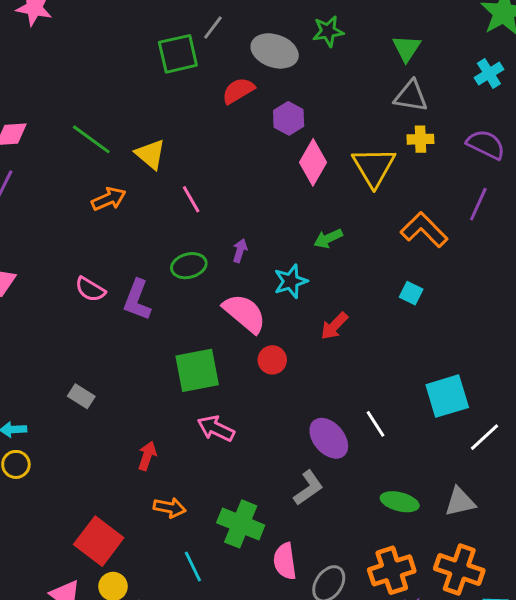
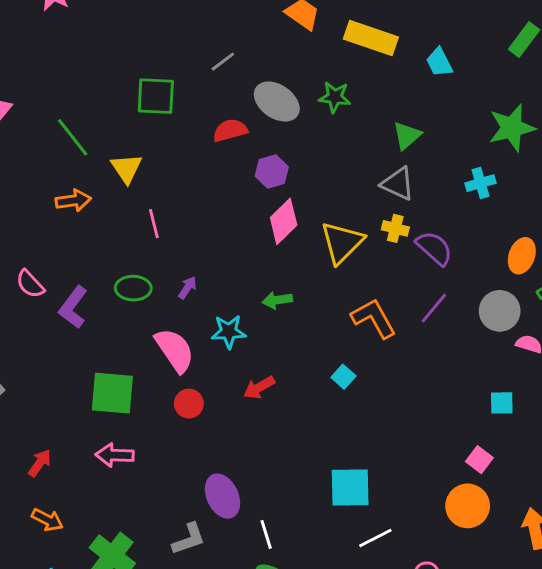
green square: (178, 54) -> (156, 96), moved
purple semicircle: (486, 144) -> (434, 248), moved
white line: (376, 424) -> (266, 534), moved
pink arrow: (216, 428) -> (115, 455), turned -39

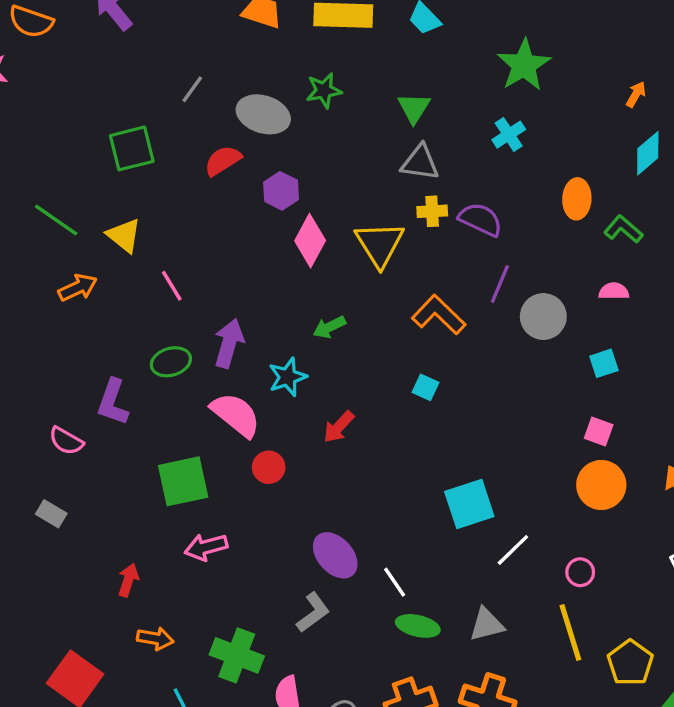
pink semicircle: (30, 284) -> (66, 441), moved
purple arrow: (187, 288) -> (229, 343), size x1.8
gray circle: (500, 311) -> (543, 317), moved

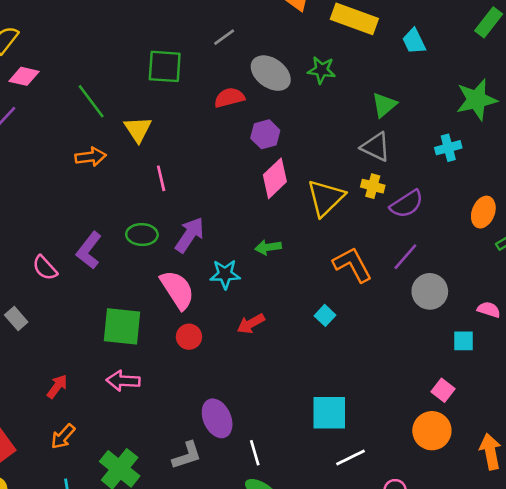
purple semicircle: (480, 219) -> (407, 204), turned 104
pink semicircle: (614, 291) -> (489, 310), moved
orange arrow: (155, 639) -> (63, 436), turned 104

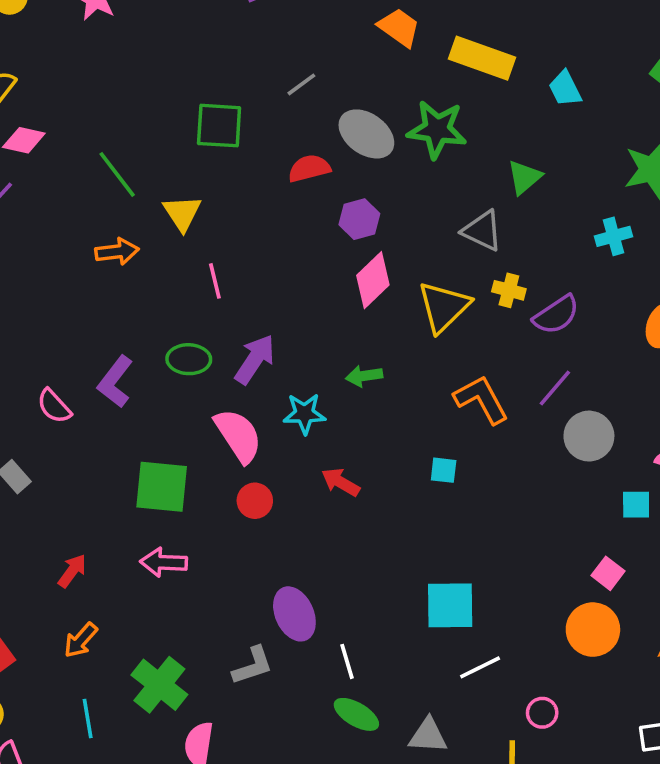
green star: (322, 70) -> (437, 129), size x1.5
gray triangle: (376, 147) -> (482, 231), moved
cyan square: (325, 315) -> (444, 470), turned -36
red arrow: (251, 324) -> (341, 482), turned 60

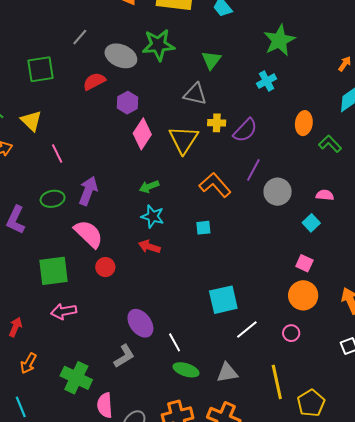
cyan star: (304, 414) -> (153, 216), moved, turned 30
cyan square: (636, 505) -> (311, 223), turned -30
pink circle: (542, 713) -> (291, 333), moved
cyan line: (88, 719) -> (21, 407), moved

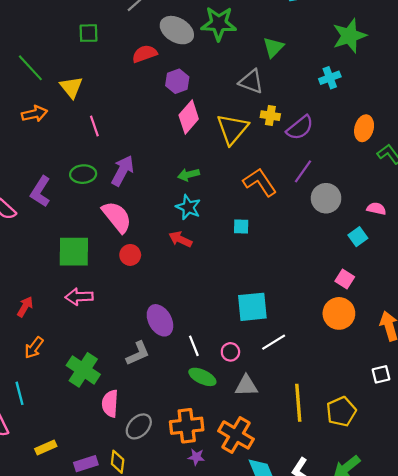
green square: (41, 69) -> (89, 33), size x0.7
pink circle: (291, 333) -> (230, 352), moved
yellow pentagon: (311, 403) -> (341, 412), moved

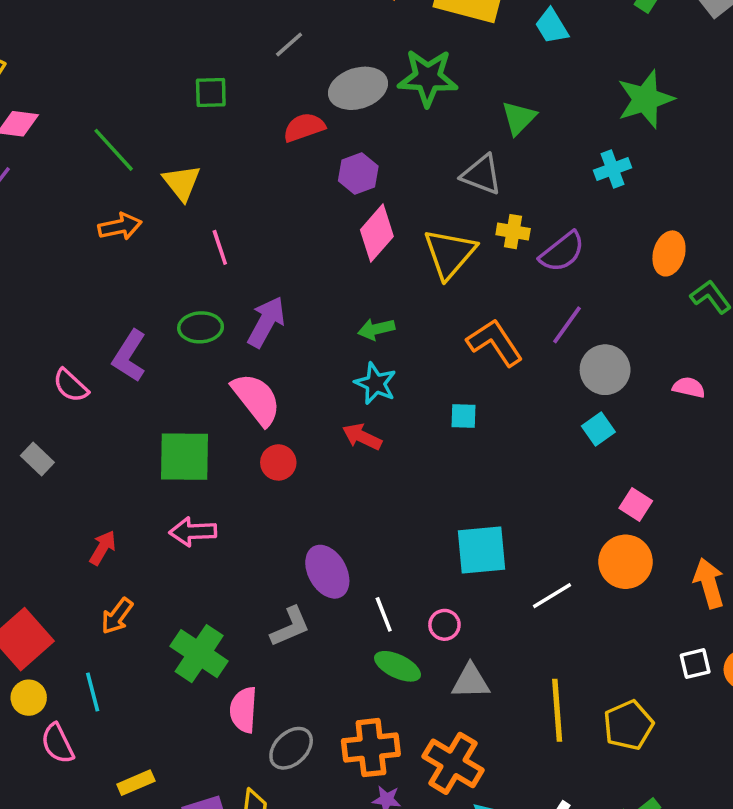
gray ellipse: (177, 30) -> (358, 88), turned -48
cyan square: (358, 237) -> (598, 429), moved
white line: (274, 342) -> (552, 596), moved

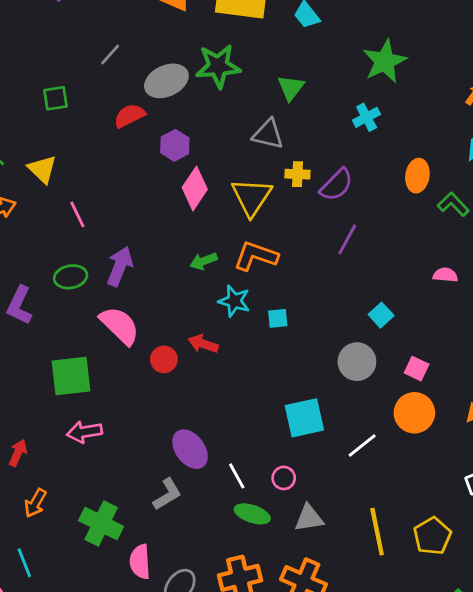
orange L-shape: (495, 342) -> (256, 256), moved, turned -30
gray circle: (605, 370) -> (357, 362), moved
cyan star: (375, 383) -> (234, 301), moved
red circle: (278, 462) -> (164, 359), moved

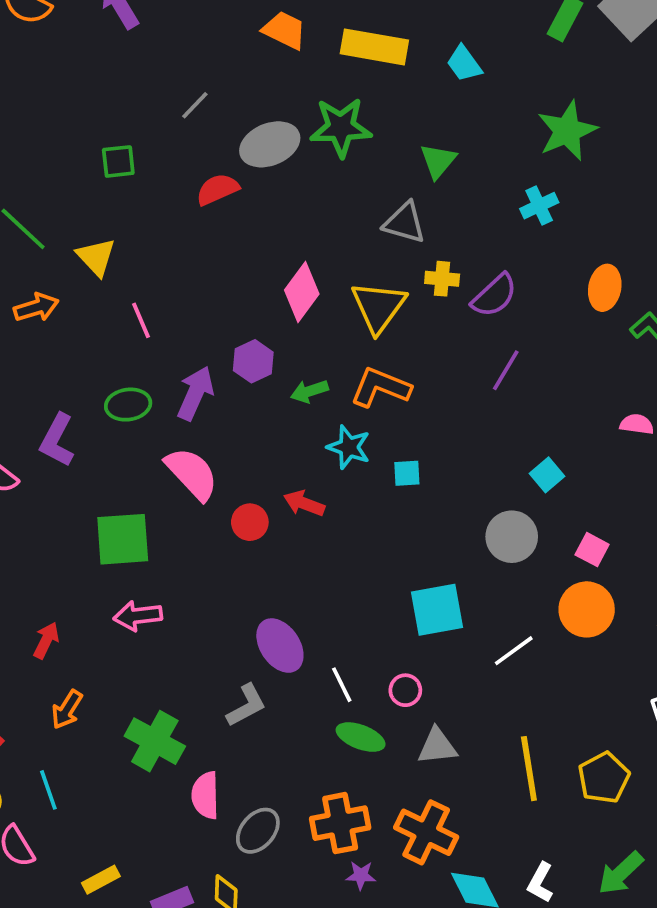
purple hexagon: (175, 145) -> (253, 361), moved

